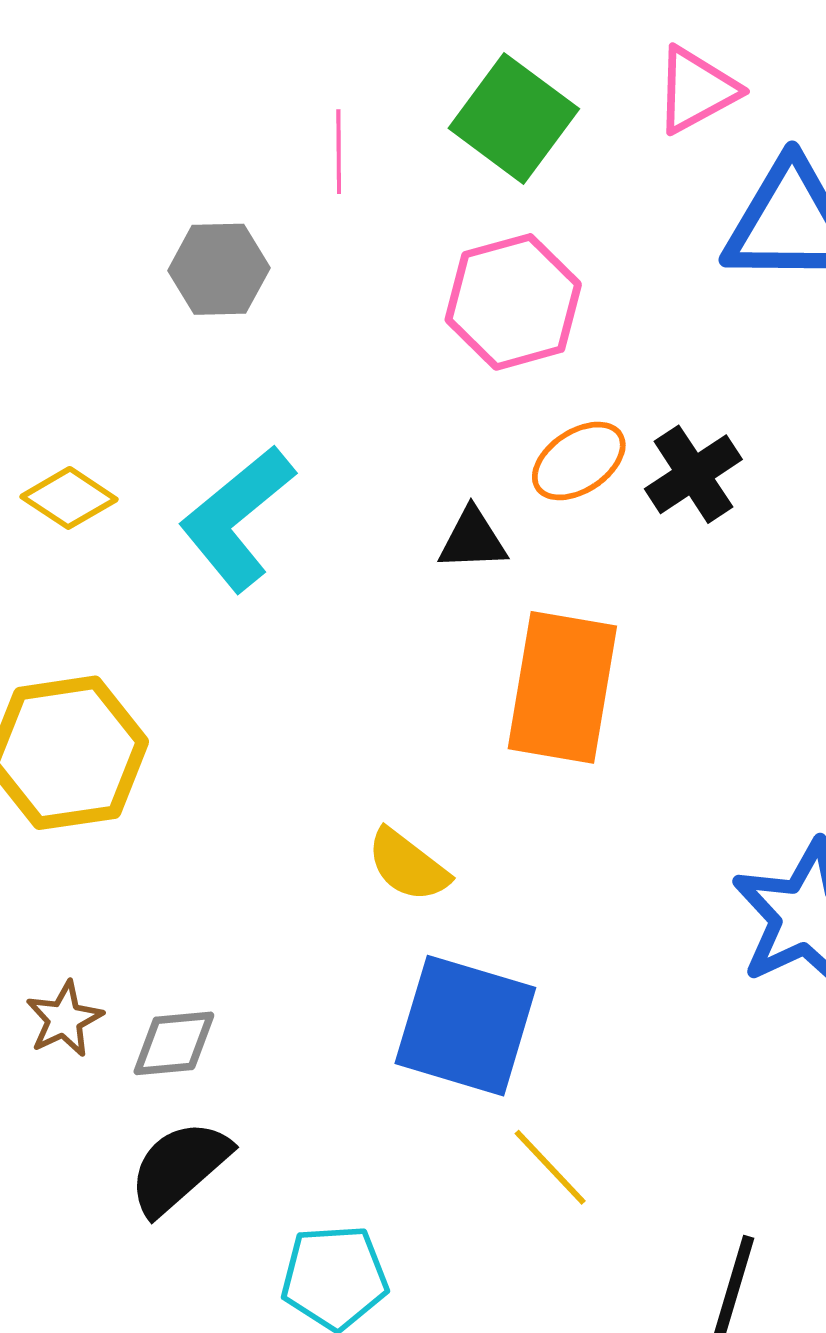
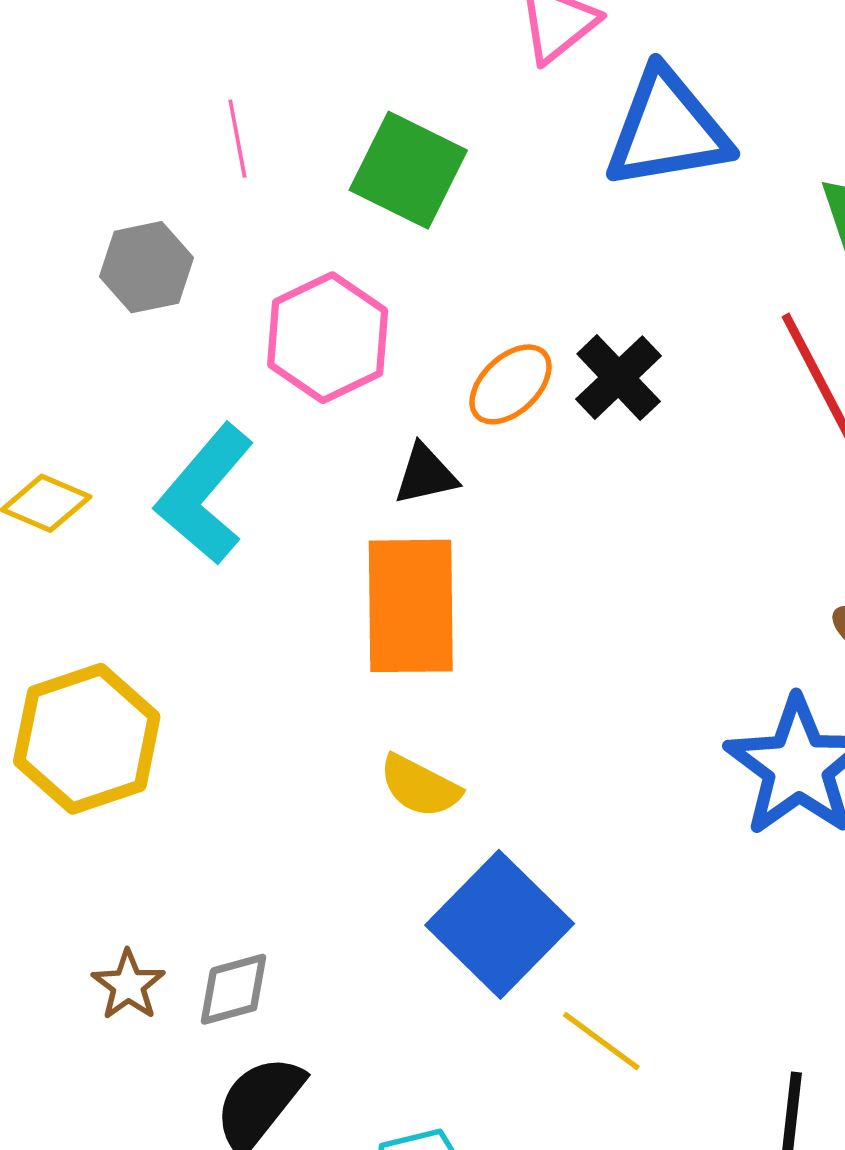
green square: (514, 118) -> (408, 170), moved
pink hexagon: (513, 302) -> (328, 338), moved
orange rectangle: (562, 687) -> (411, 606), moved
blue square: (465, 1026) -> (500, 924), turned 38

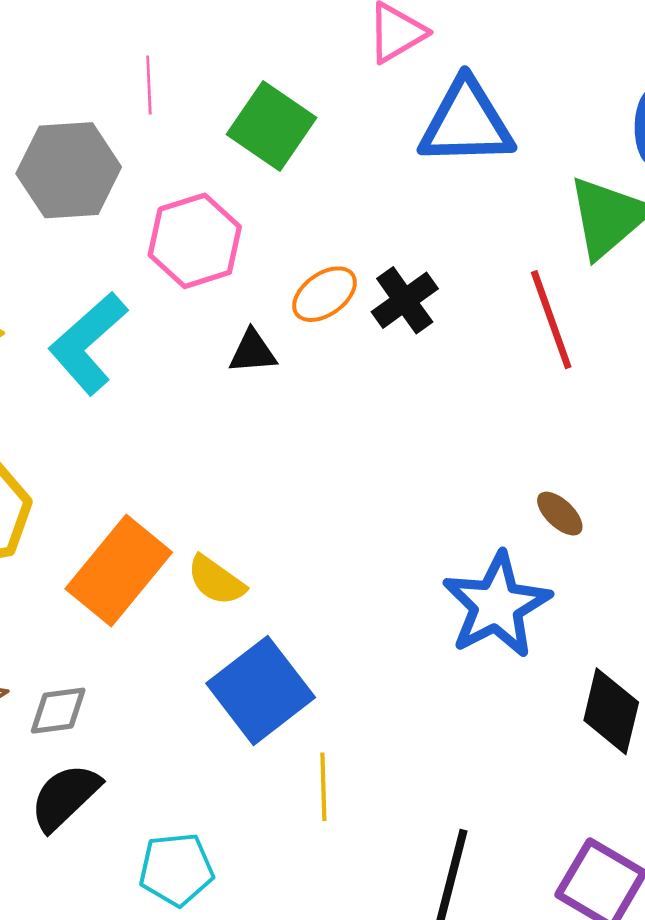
gray hexagon: (146, 267) -> (69, 170), size x1.5
orange rectangle: (411, 606) -> (119, 571), moved, turned 32
yellow line: (601, 1041) -> (323, 787), turned 44

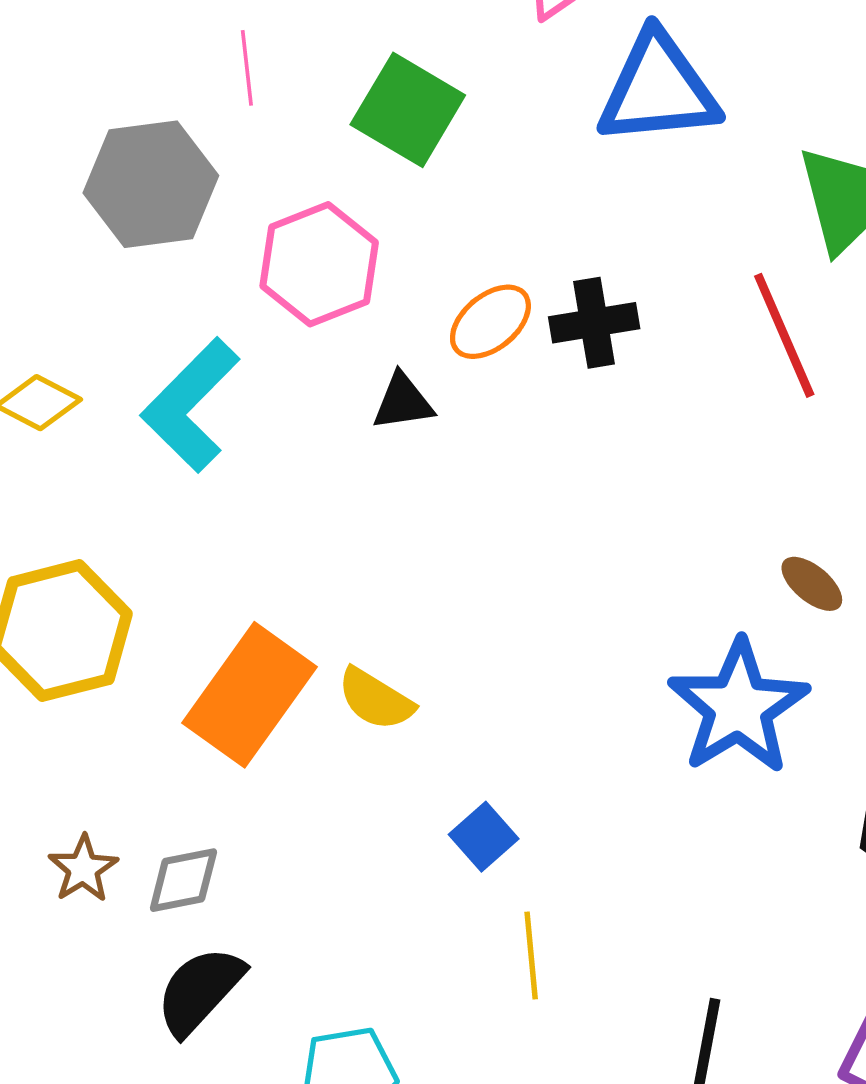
black cross: (405, 300) -> (594, 323), turned 30
blue square: (261, 690) -> (484, 837), moved, size x0.5

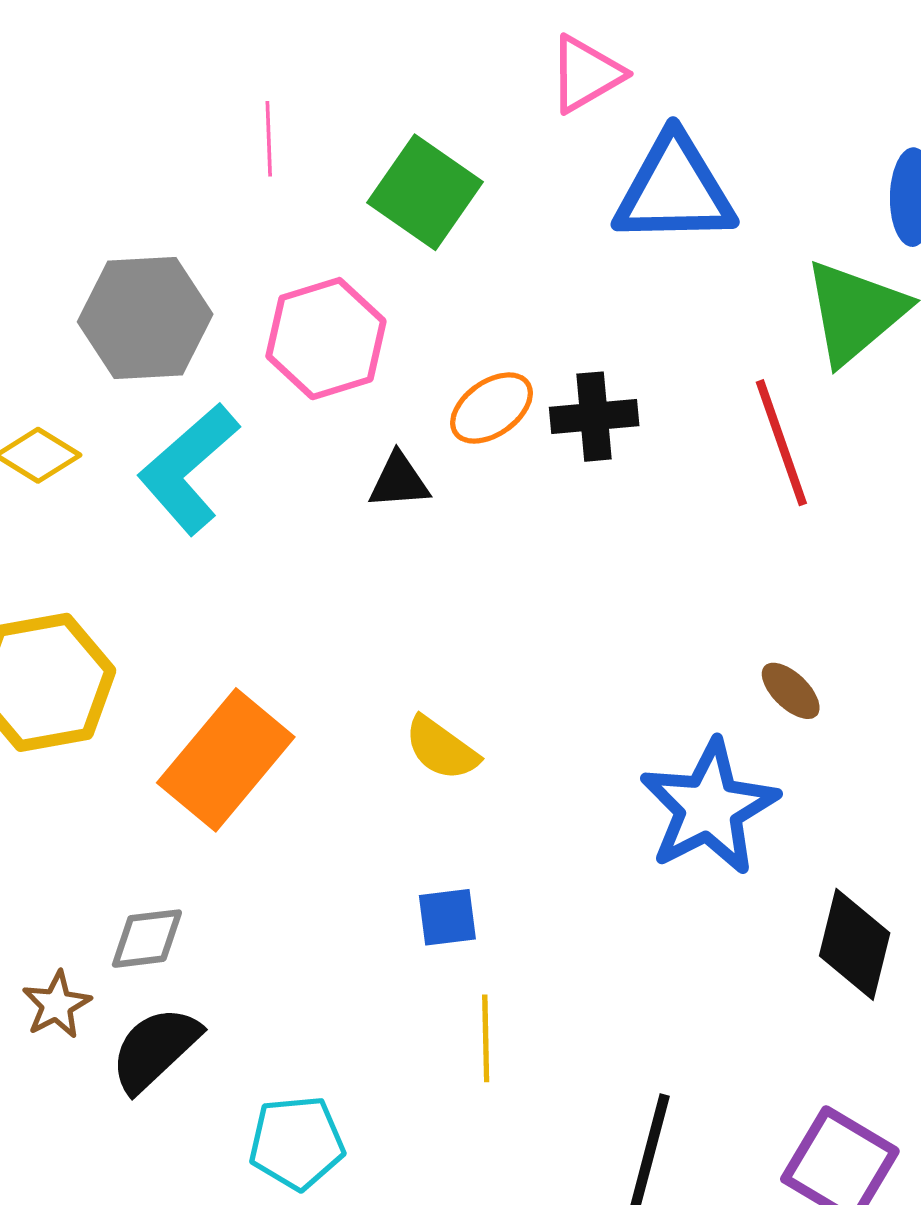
gray hexagon: (151, 184) -> (145, 318), moved
yellow semicircle: (376, 699) -> (441, 748), moved
blue square: (484, 837) -> (447, 917), turned 30
brown star: (83, 869) -> (57, 1005), moved

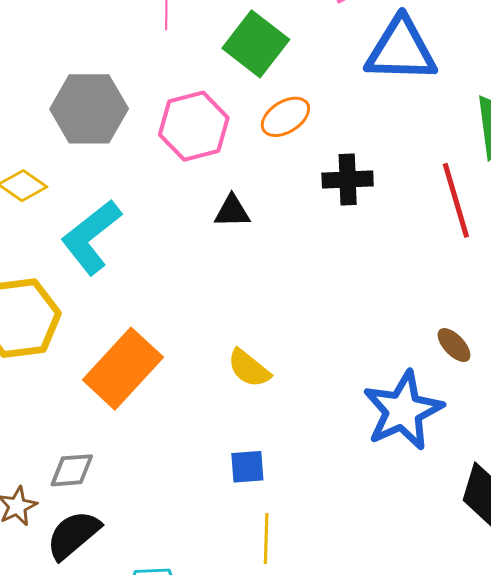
orange ellipse: (491, 408) -> (285, 117), moved
cyan L-shape: (188, 469) -> (91, 237), moved

